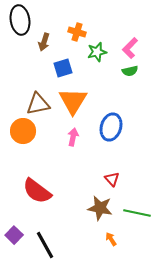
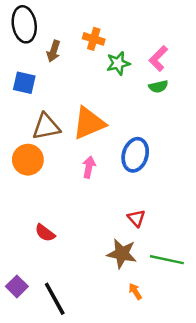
blue square: (63, 68) -> (24, 83), moved, turned 30
orange triangle: (73, 101) -> (89, 123), turned 36
red semicircle: (37, 191) -> (45, 233), size x0.6

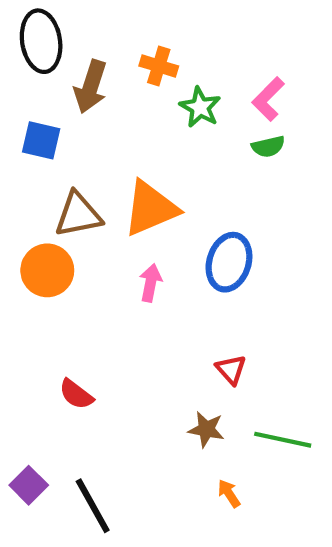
brown arrow: (53, 51) -> (91, 87), size x1.4
green star: (118, 63) -> (200, 107), turned -30
brown star: (122, 254) -> (206, 429), size x0.7

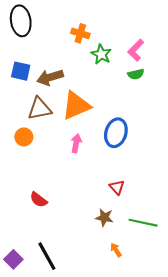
brown arrow: (91, 87) -> (50, 77), moved, turned 55
orange circle: (47, 270) -> (24, 137), size x0.7
purple square: (29, 485) -> (13, 259), moved

